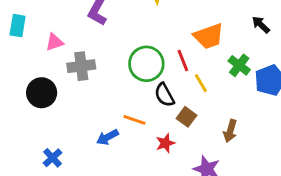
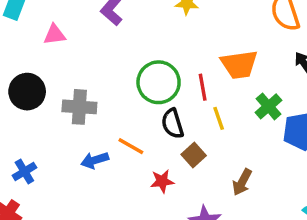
gray cross: (81, 66) -> (79, 107), moved

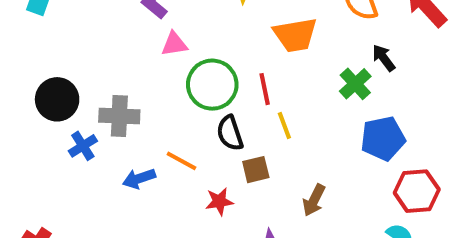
pink triangle: (55, 35) -> (174, 44), moved
orange trapezoid: (239, 65) -> (295, 35), moved
green cross: (268, 106) -> (355, 84), moved
brown square: (194, 155) -> (256, 170), turned 30
blue cross: (24, 172) -> (83, 146), moved

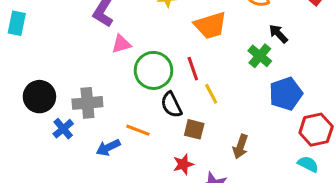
brown square: (256, 170) -> (194, 129), turned 35
red star: (219, 201) -> (183, 164), moved

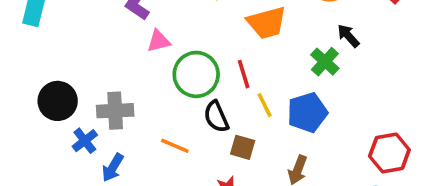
blue pentagon: (286, 94) -> (307, 112), moved
blue arrow: (108, 148) -> (113, 168), moved, turned -35

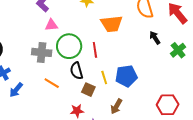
green cross: (325, 62) -> (178, 50), moved
yellow line: (265, 105) -> (104, 78), moved
gray cross: (115, 111) -> (42, 52), moved

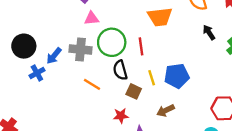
blue arrow: (16, 90) -> (54, 56), moved
brown arrow: (116, 106) -> (166, 110), turned 35

